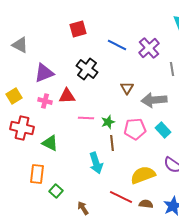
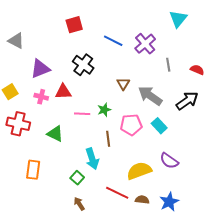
gray arrow: (154, 100) -> (150, 96), turned 40
green star: (108, 122) -> (104, 110), moved
green triangle: (50, 143) -> (55, 134), moved
green square: (56, 191) -> (77, 178), moved

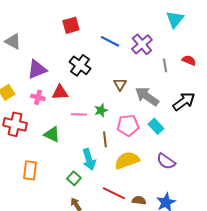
red semicircle: (197, 70) -> (189, 60), moved
yellow semicircle: (139, 171) -> (127, 160), moved

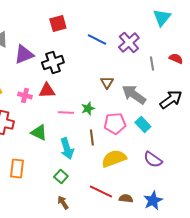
black cross: (80, 65) -> (53, 62), moved, turned 35
purple triangle: (37, 69) -> (24, 54), moved
cyan arrow: (89, 159) -> (67, 148), moved

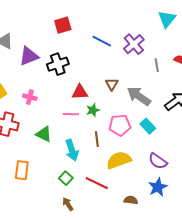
red triangle: (47, 90) -> (80, 92), moved
red line: (101, 192) -> (97, 183), moved
blue star: (153, 200) -> (158, 187), moved

